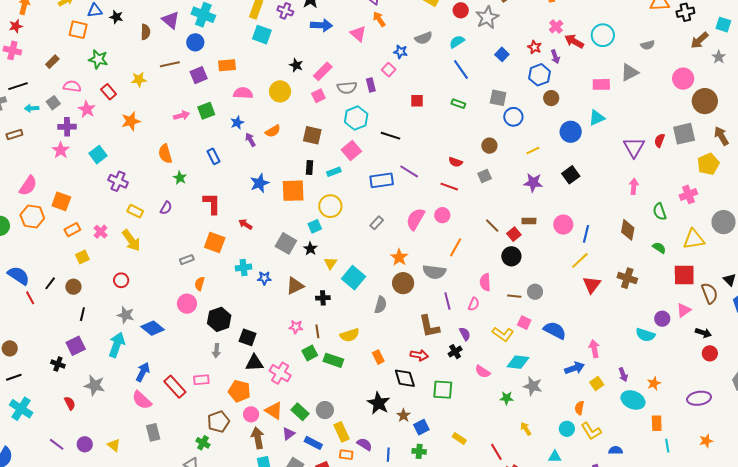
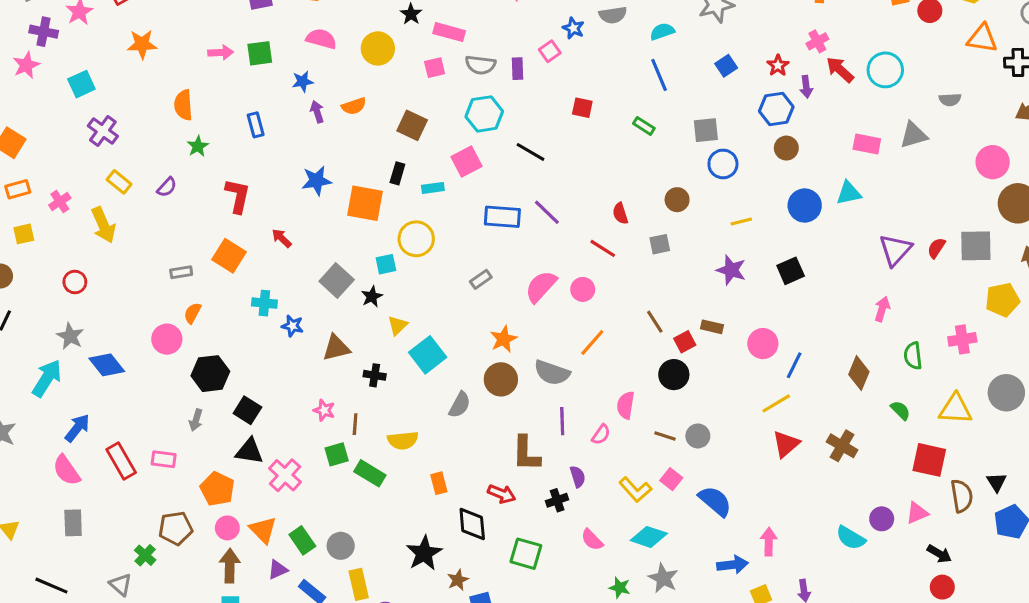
pink rectangle: (323, 71) -> (449, 32), turned 48
gray square: (498, 98) -> (706, 130), turned -30
red semicircle: (456, 162) -> (620, 213), turned 40

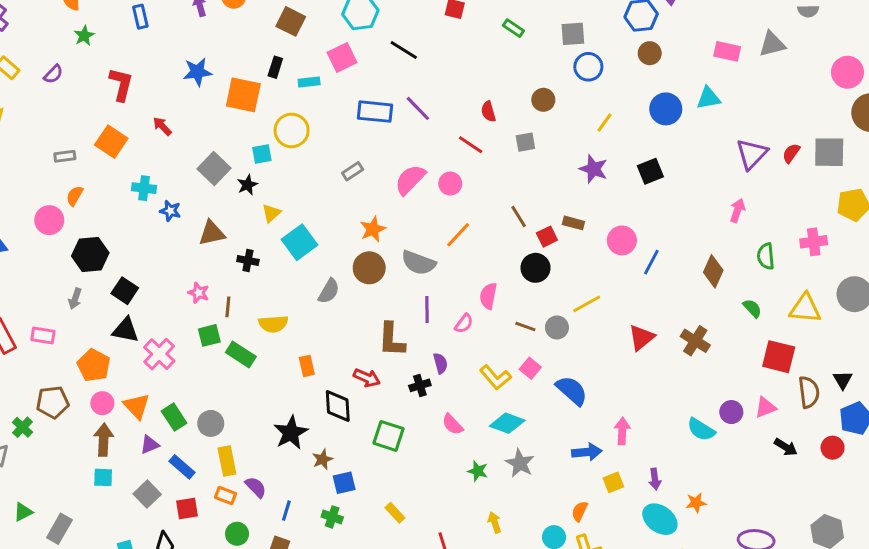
yellow line: (741, 221) -> (604, 122), turned -42
yellow line: (776, 403) -> (587, 304), moved
red circle: (942, 587) -> (833, 448), moved

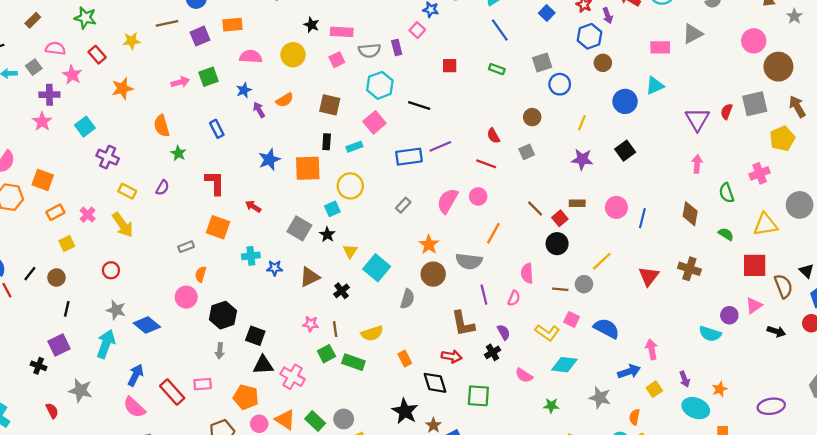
purple line: (418, 108) -> (440, 146), turned -55
black cross: (248, 260) -> (342, 291), turned -35
gray star: (520, 463) -> (600, 398), moved

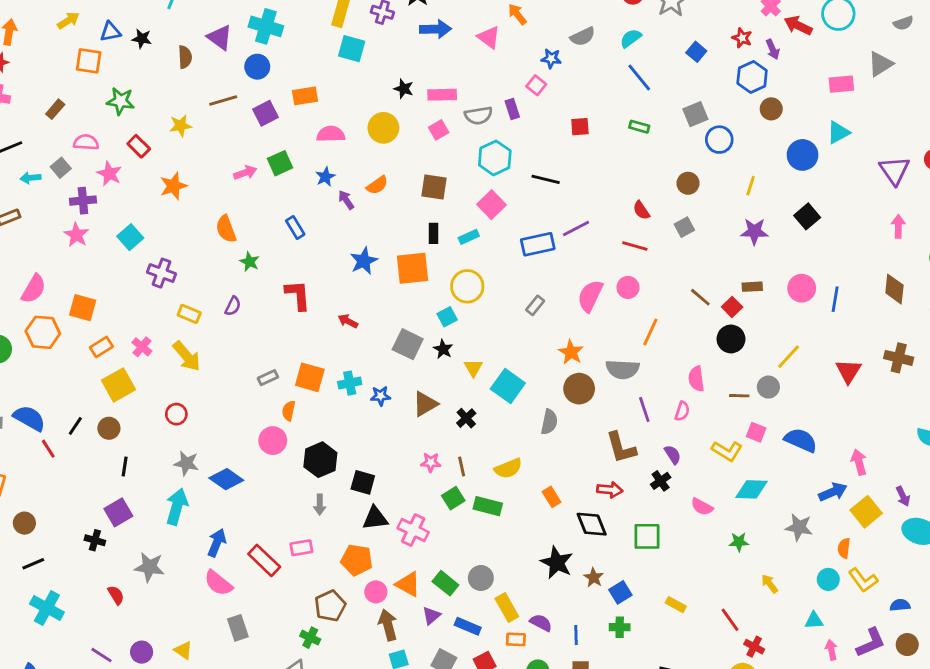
orange square: (218, 227) -> (310, 377), moved
yellow square: (67, 244) -> (119, 385), size x1.6
yellow square: (654, 389) -> (866, 512), size x1.5

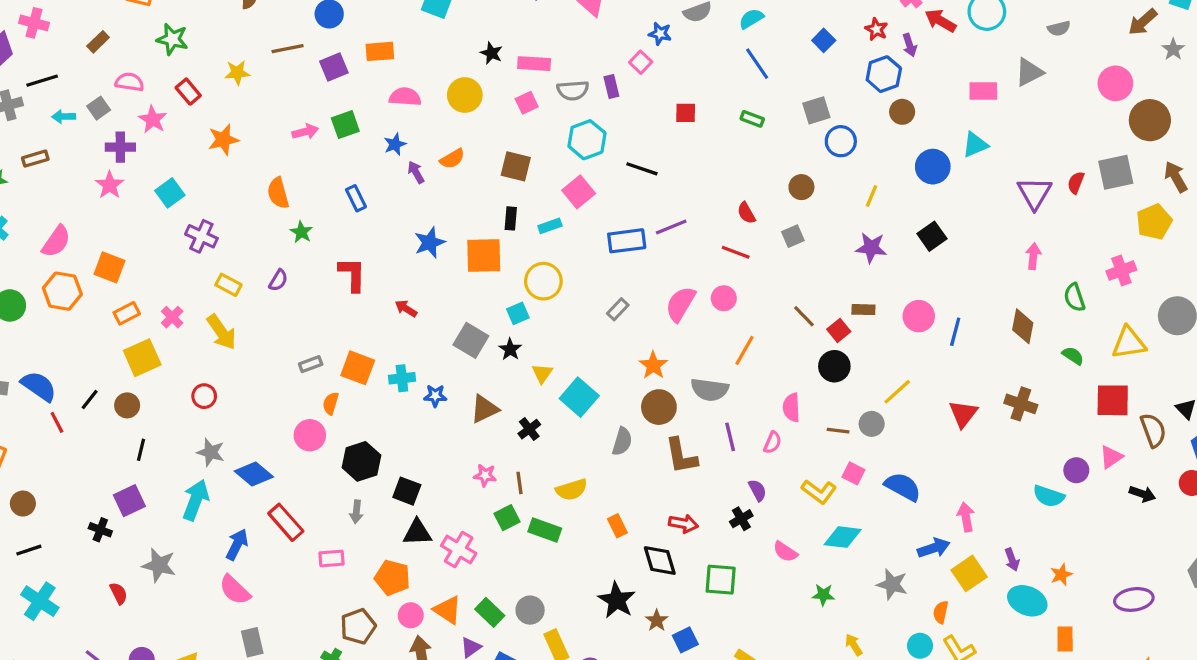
brown L-shape: (621, 448) -> (681, 456), moved
red rectangle: (264, 560) -> (286, 522), moved

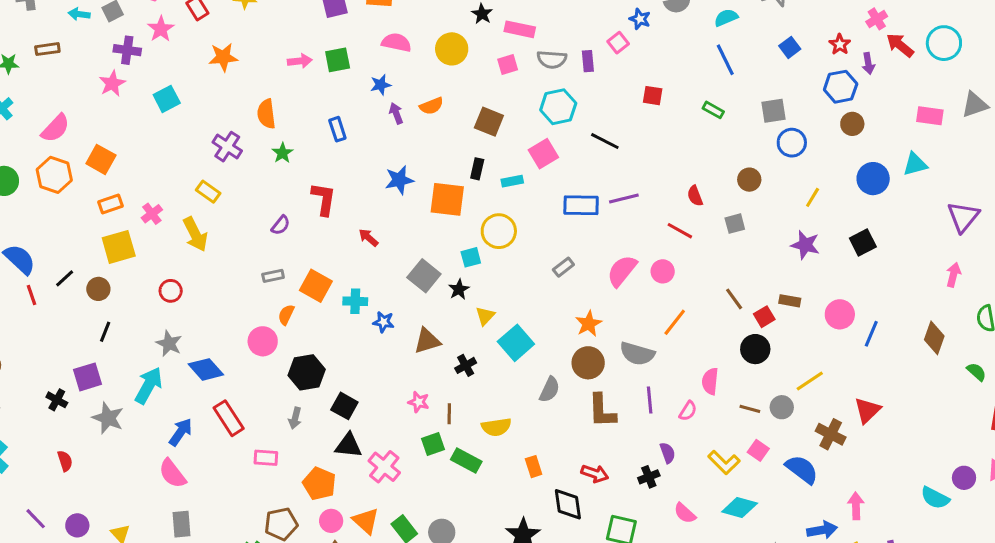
purple cross: (201, 236) -> (227, 147), moved
purple semicircle: (278, 280) -> (281, 225), moved
brown cross: (1021, 404) -> (831, 434), moved
gray star: (159, 565) -> (108, 418), moved

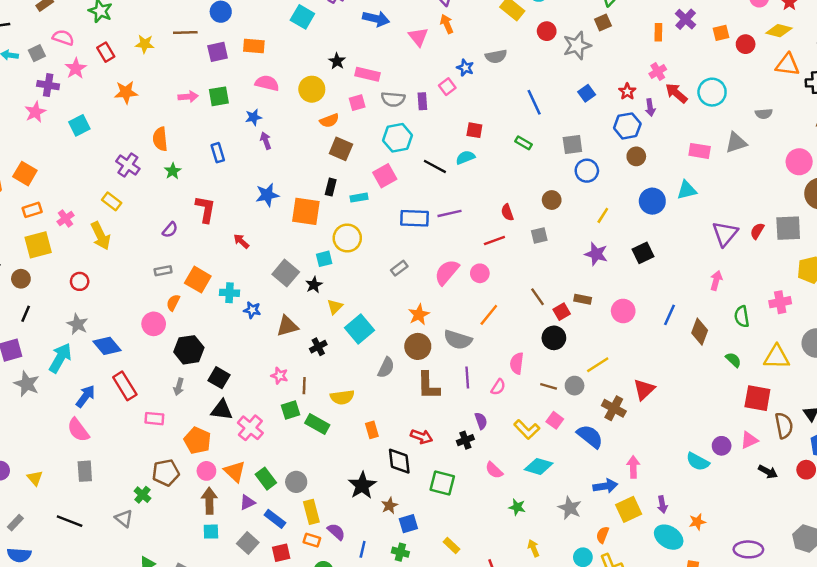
cyan semicircle: (726, 18) -> (465, 157), moved
orange semicircle: (432, 106) -> (329, 121), moved
red line: (680, 231) -> (494, 240), turned -50
blue line: (871, 334) -> (669, 315), moved

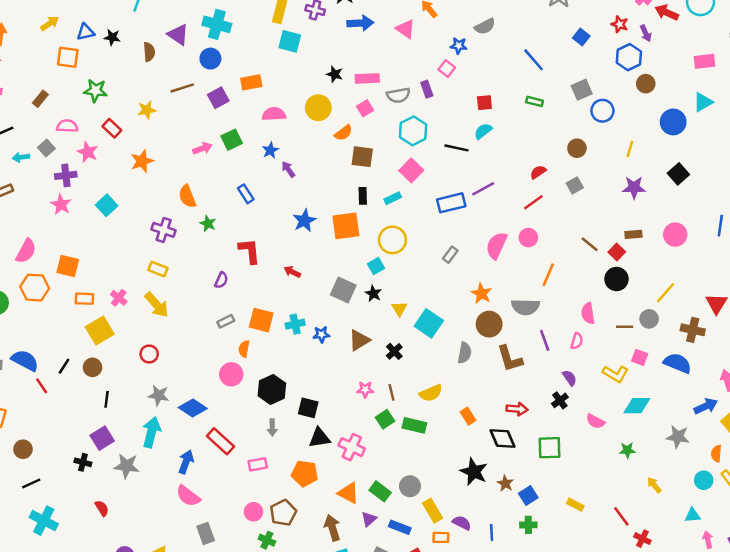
orange rectangle: (32, 210) -> (84, 299), turned 36
red semicircle: (507, 212) -> (538, 172), turned 91
pink circle: (206, 471) -> (253, 512), moved

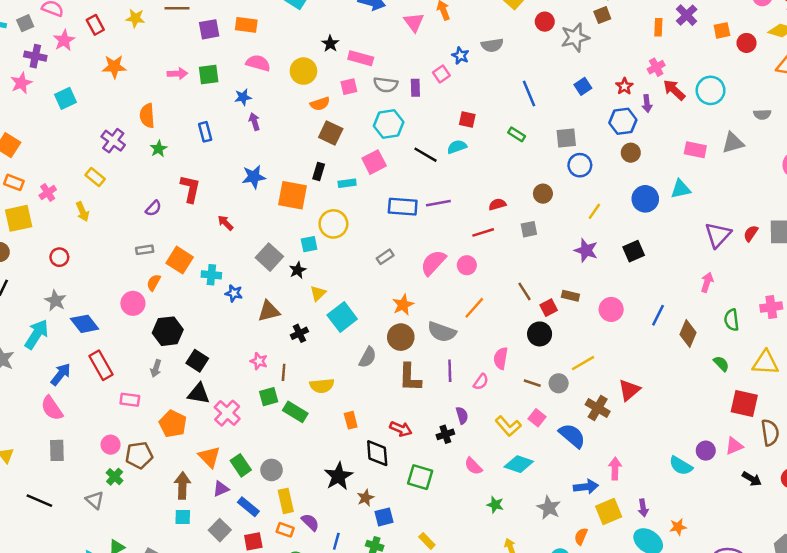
yellow arrow: (157, 305) -> (83, 212), size x0.7

